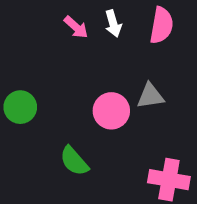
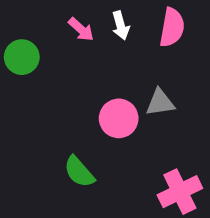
green circle: (20, 107) -> (22, 57), moved
pink cross: (169, 180) -> (180, 192), turned -36

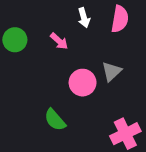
pink arrow: (81, 29) -> (59, 41), moved
gray triangle: (160, 103) -> (112, 72), turned -35

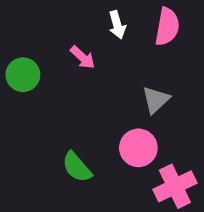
green circle: (15, 40) -> (23, 75), moved
pink circle: (83, 83) -> (138, 148), moved

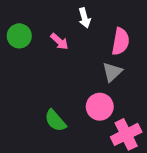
pink semicircle: (167, 27) -> (121, 41), moved
green circle: (23, 75) -> (19, 36), moved

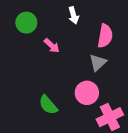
green circle: (19, 36) -> (26, 23), moved
pink arrow: (59, 41) -> (52, 46), moved

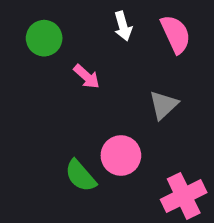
pink semicircle: (105, 36) -> (176, 34), moved, turned -35
pink circle: (87, 93) -> (121, 155), moved

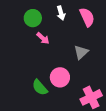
green circle: (44, 38) -> (33, 18), moved

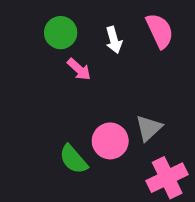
white arrow: (61, 13) -> (114, 40), moved
gray triangle: (81, 52) -> (149, 128), moved

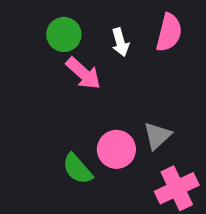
pink semicircle: (160, 31) -> (169, 33), turned 39
pink arrow: (79, 69) -> (83, 73), size x1.4

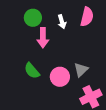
pink arrow: (83, 73) -> (43, 38), turned 48
green semicircle: (77, 169) -> (32, 71), moved

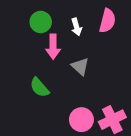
gray triangle: (81, 70) -> (80, 66), moved, turned -35
pink circle: (60, 77) -> (81, 120), moved

